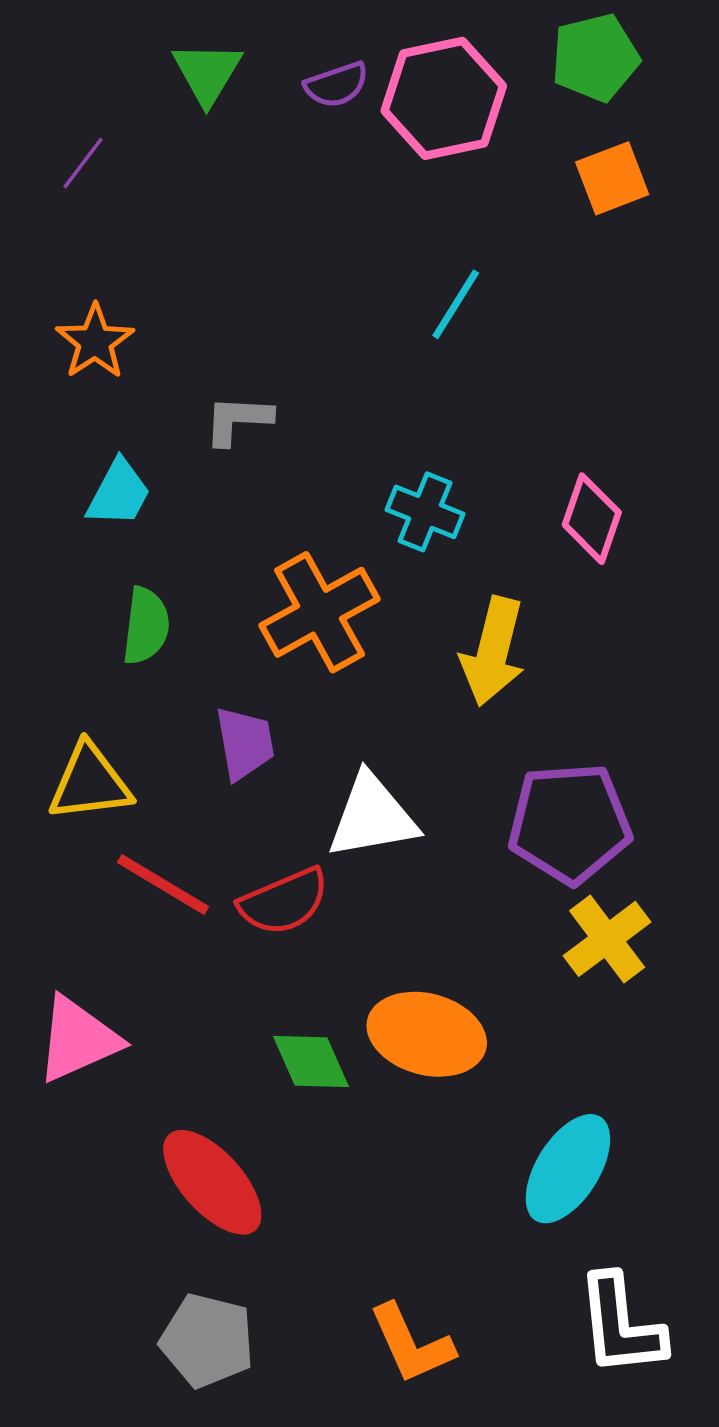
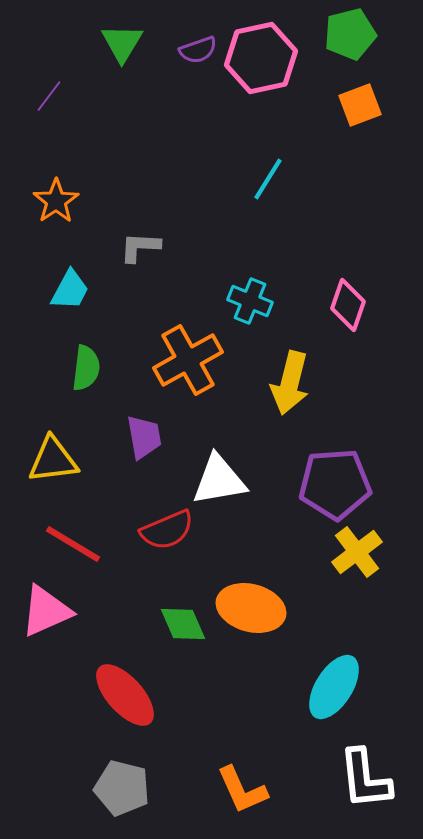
red line: (163, 885) -> (73, 544), moved

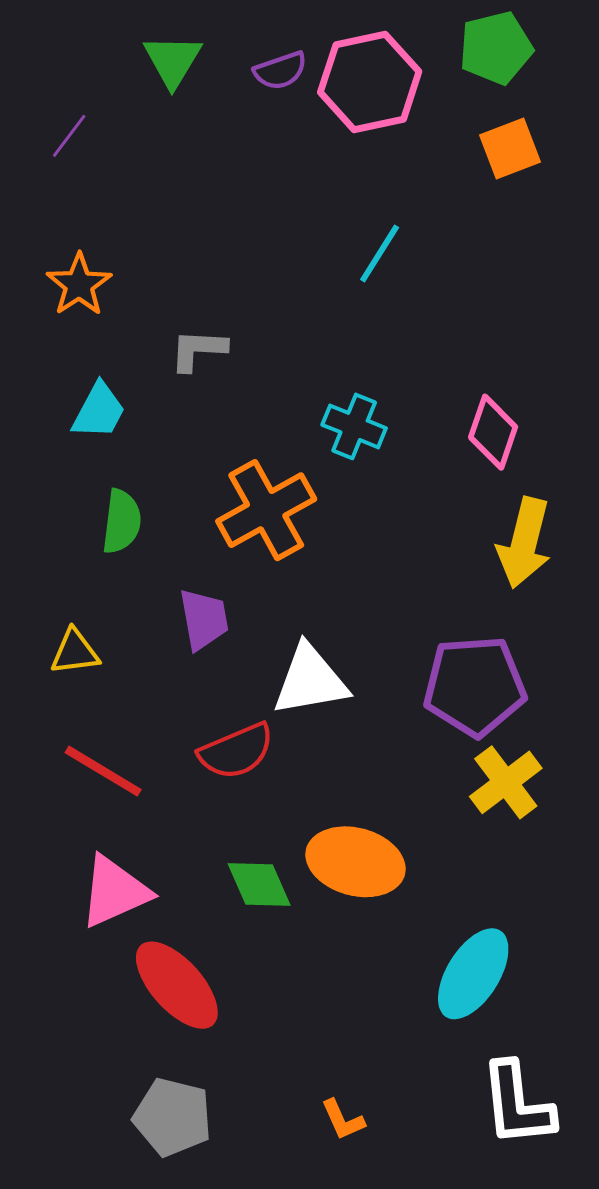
yellow arrow: (290, 383) -> (524, 543), moved
yellow triangle: (53, 460) -> (75, 652), size x0.7
pink triangle: (46, 611) -> (114, 892), moved
orange L-shape: (242, 790) -> (343, 1120), size x0.6

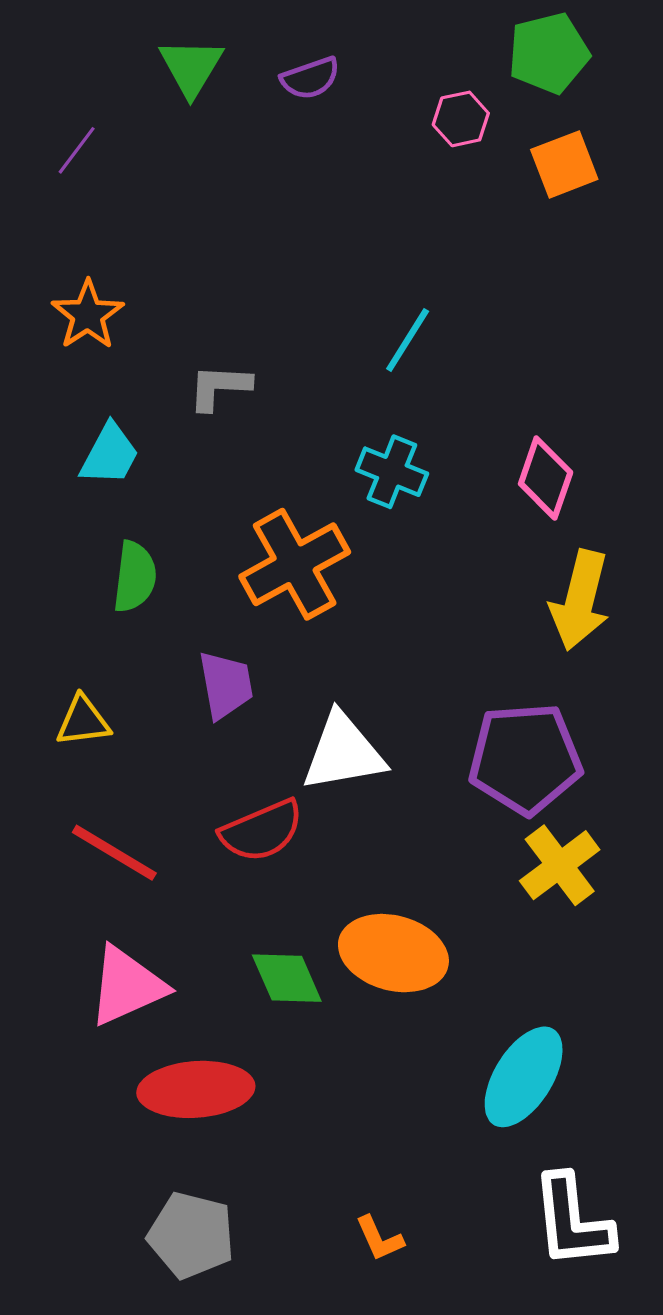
pink hexagon: (370, 82) -> (461, 119), moved, size x0.5
cyan line: (380, 253) -> (408, 340), moved
red ellipse: (177, 985) -> (196, 1089), turned -52

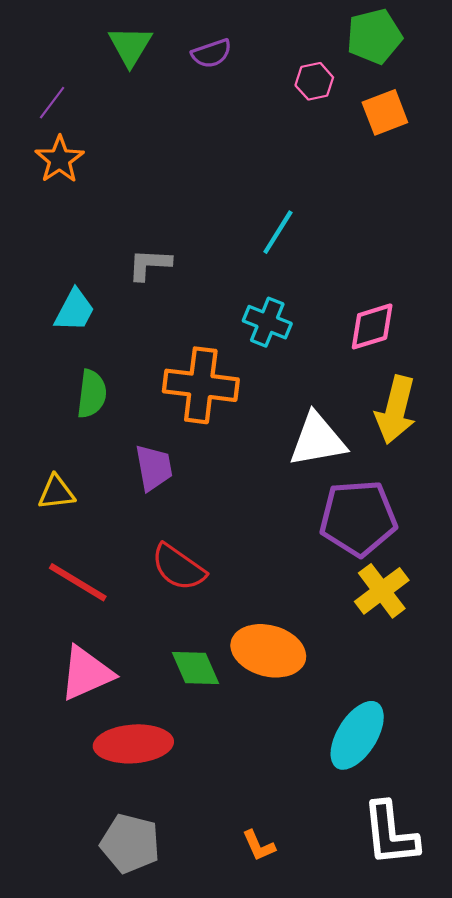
orange star: (88, 315) -> (60, 159), moved
pink diamond: (546, 478) -> (372, 326), turned 54
orange cross: (295, 564) -> (201, 385), turned 36
white triangle: (343, 752) -> (318, 440), moved
red semicircle: (262, 831) -> (178, 567), turned 58

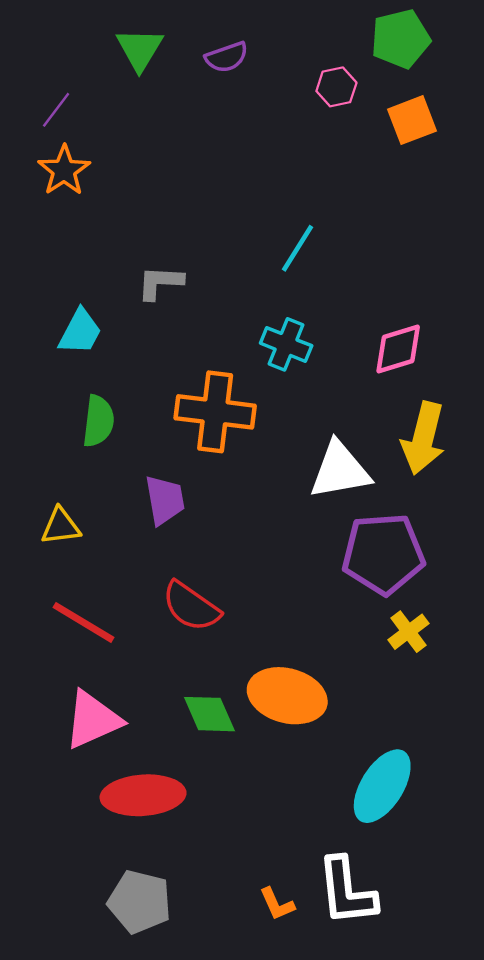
yellow cross: (382, 591) -> (409, 632), size x0.7
white L-shape: (390, 834) -> (347, 891), moved

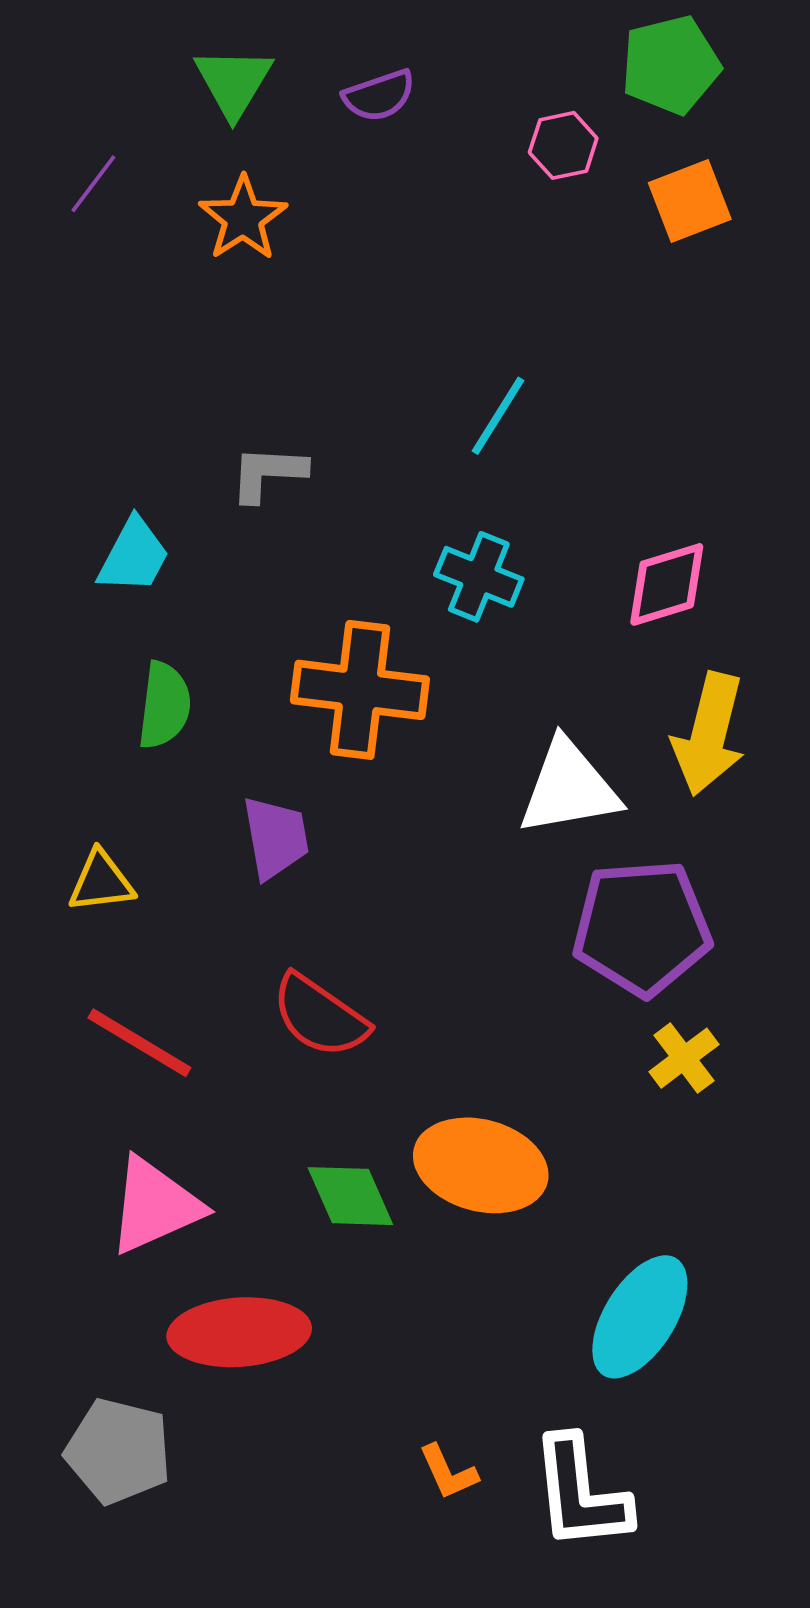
orange star: (64, 170) -> (243, 218), moved
gray pentagon: (140, 902) -> (118, 1451), moved
orange L-shape: (277, 904) -> (448, 1472), moved

